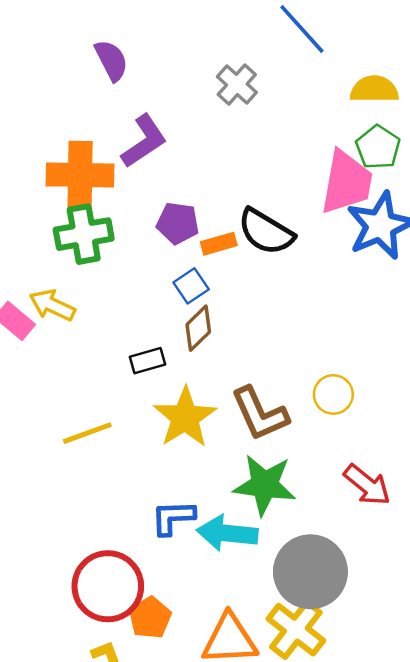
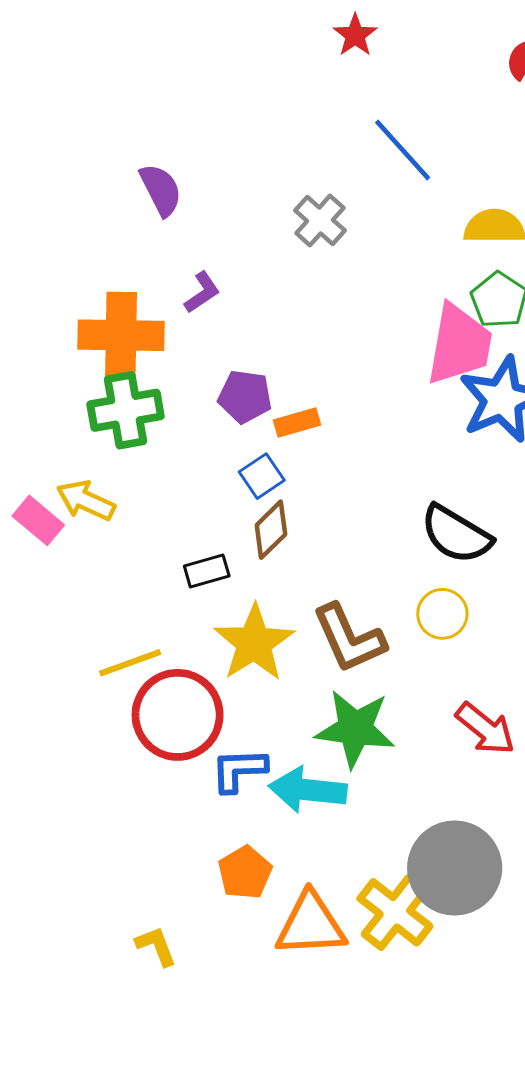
purple L-shape: (144, 141) -> (202, 292), size x0.6
black semicircle: (266, 232) -> (456, 534), moved
gray circle: (310, 572) -> (455, 868), moved
red circle: (108, 586) -> (178, 715), moved
orange pentagon: (150, 618) -> (245, 873), moved

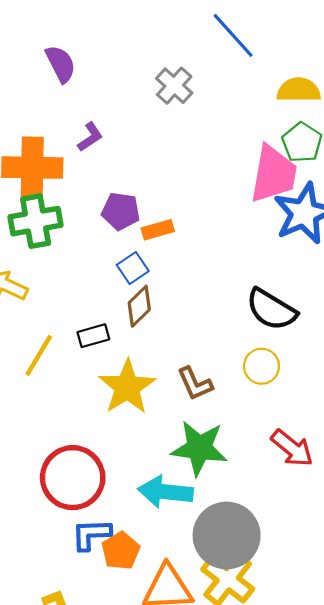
brown L-shape: (349, 638) -> (195, 384), size x0.7
yellow line: (130, 663) -> (39, 355), moved, turned -39
red circle: (178, 715) -> (73, 478), moved
blue L-shape: (239, 770) -> (91, 534), moved
gray circle: (455, 868) -> (227, 535), moved

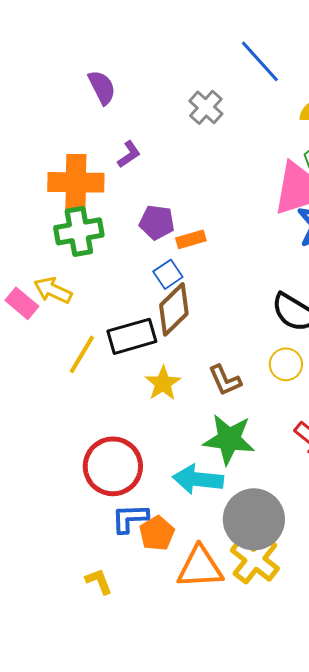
brown diamond: (139, 306) -> (174, 309), size x1.4
black rectangle: (93, 336) -> (132, 336), size x1.6
yellow star: (127, 387) -> (163, 383), size x0.7

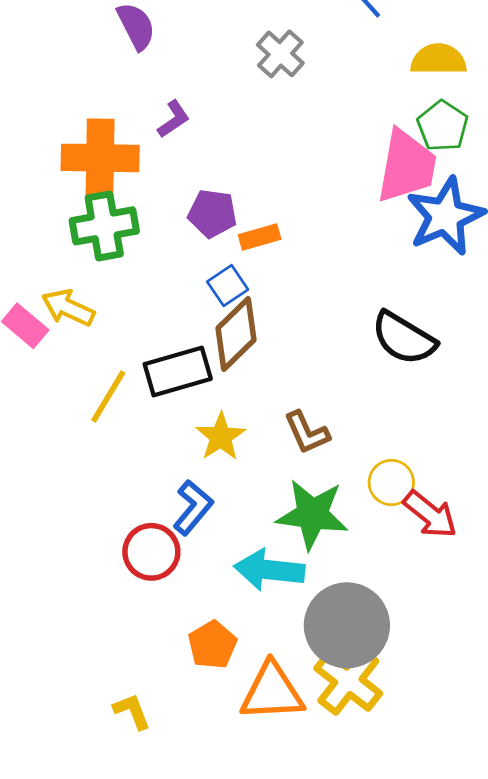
yellow circle: (286, 364) -> (391, 482), moved
red circle: (113, 466) -> (151, 552), size x0.7
blue L-shape: (130, 518) -> (193, 507), moved, turned 132

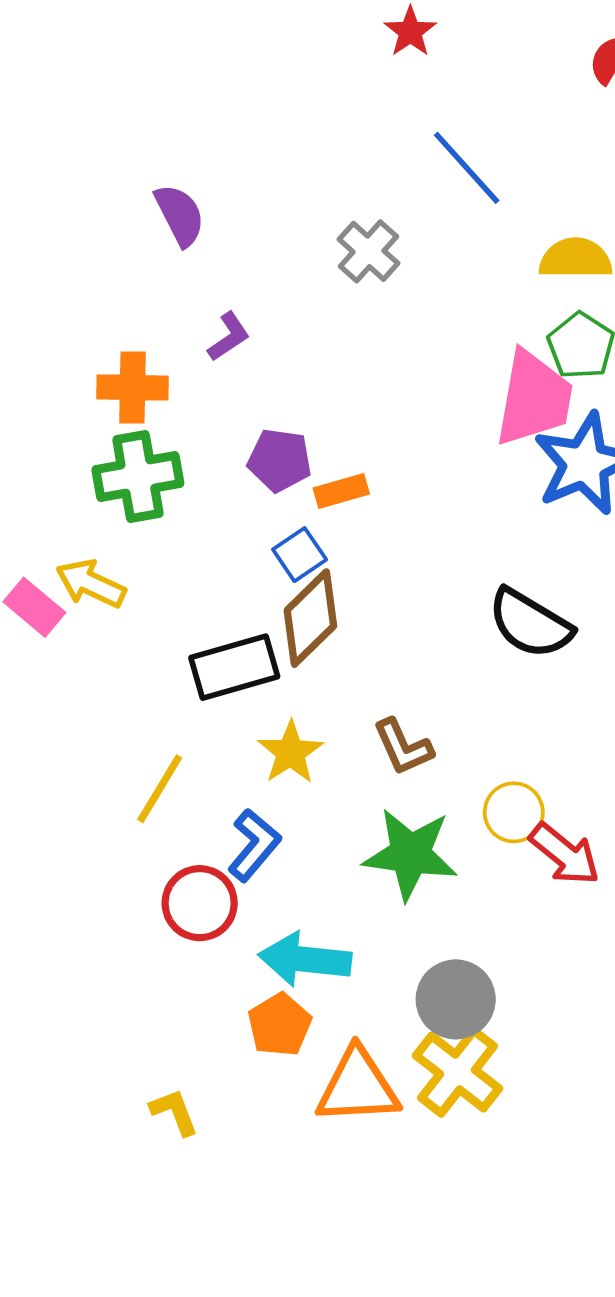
orange cross: (100, 158) -> (132, 388), size x0.7
yellow line: (108, 396) -> (160, 789), moved
cyan arrow: (269, 570) -> (305, 959), moved
gray circle: (347, 625) -> (456, 999), size x0.7

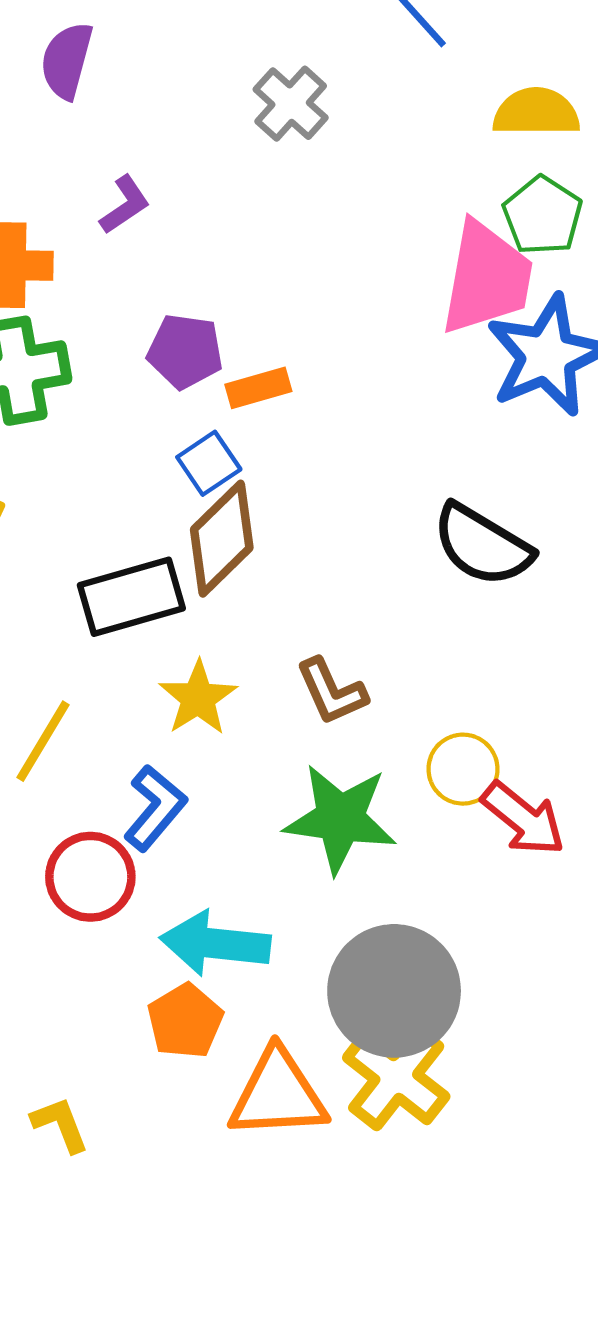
purple semicircle: (180, 215) -> (67, 61), turned -138
gray circle: (456, 999) -> (394, 991), size x1.4

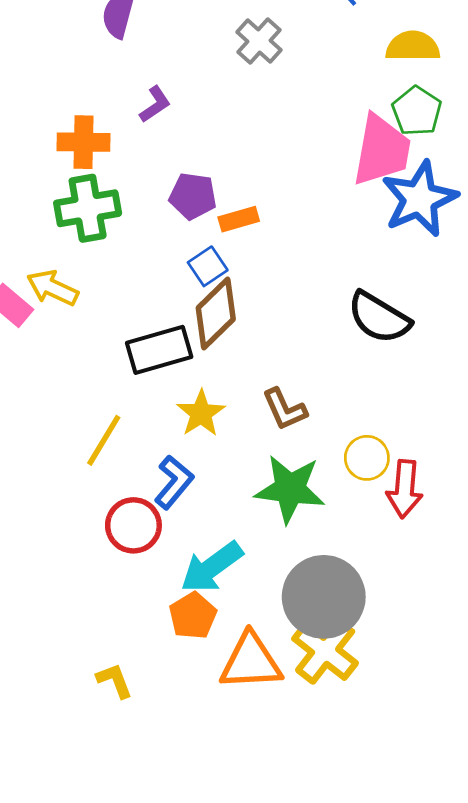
red arrow: (523, 819) -> (405, 489), turned 56
cyan arrow: (215, 944) -> (212, 567), turned -42

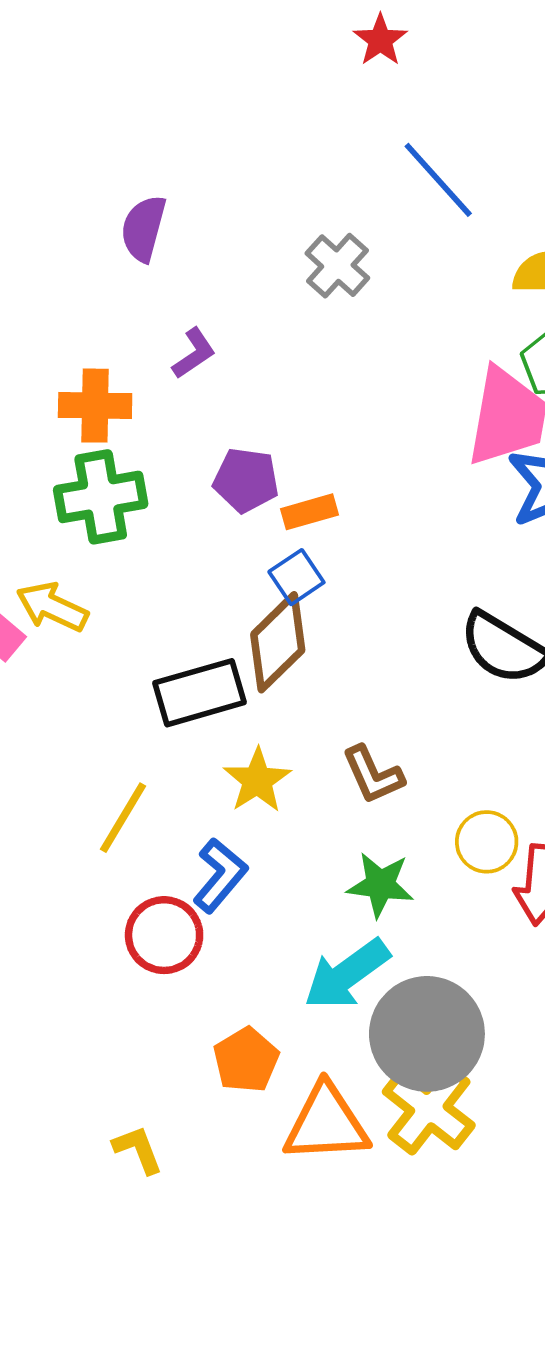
blue square: (208, 266) -> (296, 577), moved
green star: (290, 489) -> (380, 885), size x0.7
cyan arrow: (212, 567) -> (347, 974), moved

